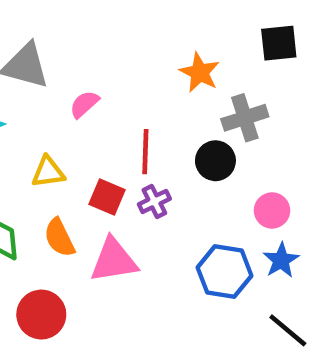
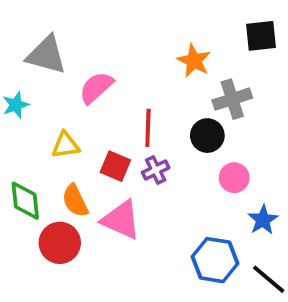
pink semicircle: (84, 104) -> (96, 88), size x1.4
pink circle: (272, 210) -> (234, 178), moved
pink triangle: (114, 260) -> (121, 220), turned 33
blue hexagon: (225, 272) -> (215, 260), moved
red circle: (41, 315) -> (60, 243), moved

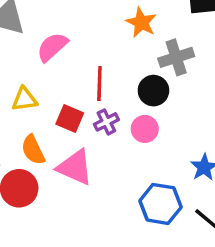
pink circle: (234, 178) -> (145, 129), moved

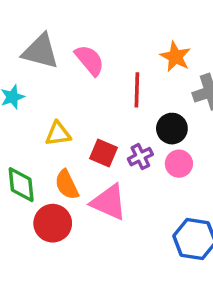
pink semicircle: (52, 47) -> (90, 60), moved, turned 92
red line: (99, 84) -> (137, 90), moved
black circle: (153, 91) -> (172, 129), moved

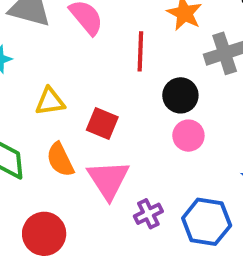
purple cross: (140, 157) -> (148, 214), moved
pink triangle: (109, 202) -> (108, 180), turned 33
red circle: (53, 223) -> (44, 234), moved

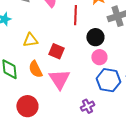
purple cross: (148, 214) -> (87, 106), moved
blue hexagon: (207, 222) -> (108, 80), moved

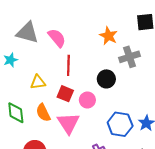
red line: (75, 15) -> (68, 65), moved
pink circle: (99, 57) -> (87, 100), moved

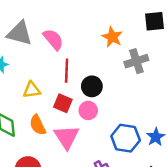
black circle: (106, 79) -> (92, 86), moved

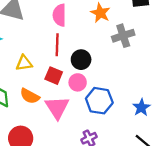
pink semicircle: (53, 39) -> (59, 15), moved, turned -140
orange semicircle: (38, 125) -> (30, 96), turned -36
blue hexagon: (126, 138) -> (99, 101), moved

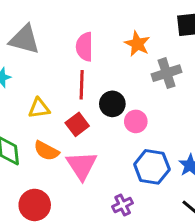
red square: (54, 76) -> (77, 124), turned 30
pink circle: (78, 82) -> (136, 121), moved
blue hexagon: (99, 101) -> (152, 167), moved

